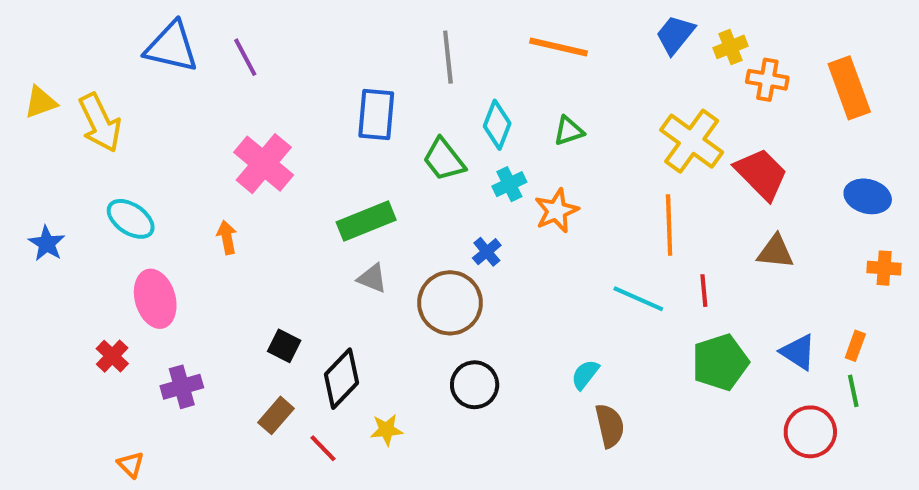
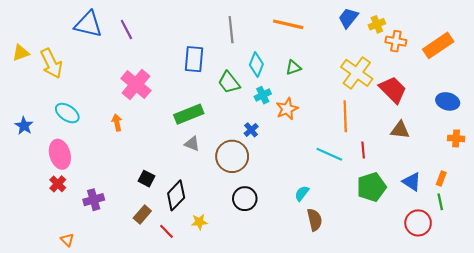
orange rectangle: (849, 88) -> (438, 45), turned 76
pink ellipse: (155, 299) -> (60, 154), moved

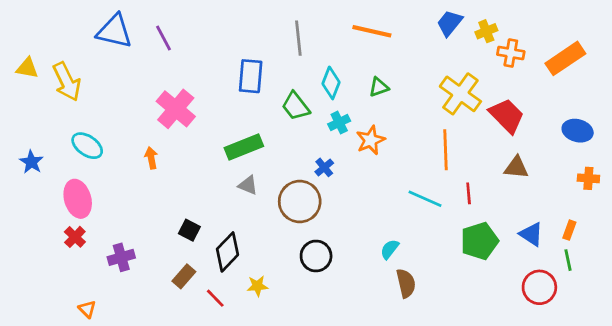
yellow triangle: (21, 53) -> (27, 68), turned 30

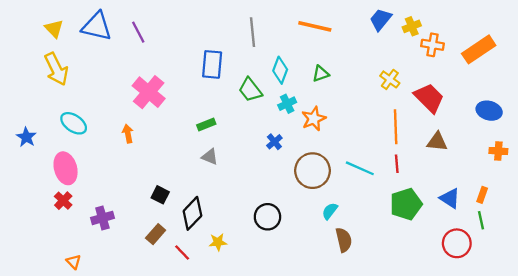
yellow triangle: (27, 68) -> (54, 29), moved, turned 36
yellow cross: (460, 94) -> (390, 79), size x0.6
green rectangle: (244, 147) -> (206, 124), size x0.6
orange line: (445, 150) -> (396, 127), moved
brown circle: (300, 201) -> (313, 171), moved

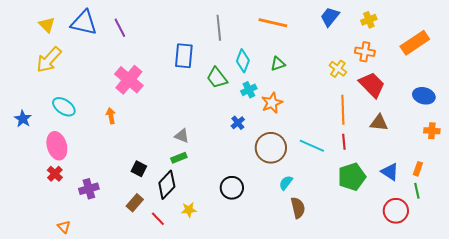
yellow cross: (412, 26) -> (369, 20), moved
orange cross: (433, 45) -> (365, 52), moved
yellow arrow: (56, 69) -> (49, 60), turned 68
green rectangle: (206, 124) -> (179, 158), moved

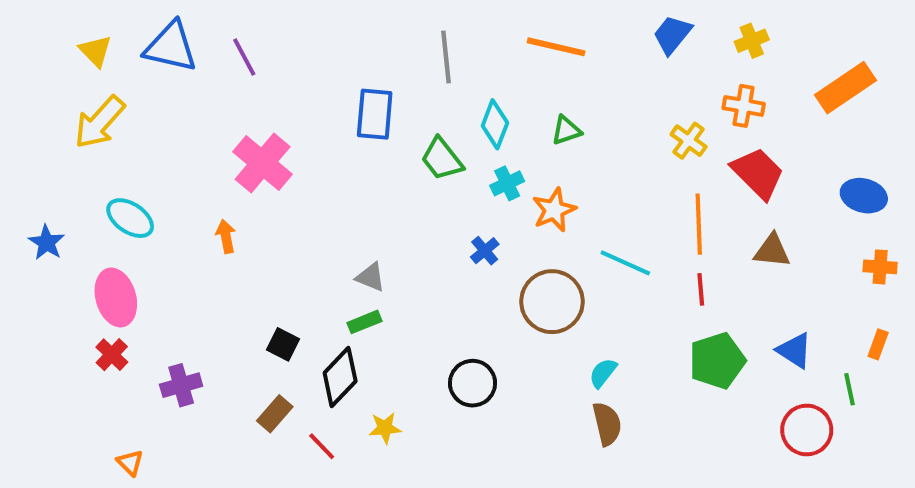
cyan line: (312, 146) -> (625, 263), moved
orange rectangle: (418, 169) -> (878, 344), moved
cyan semicircle: (286, 183) -> (603, 373), moved

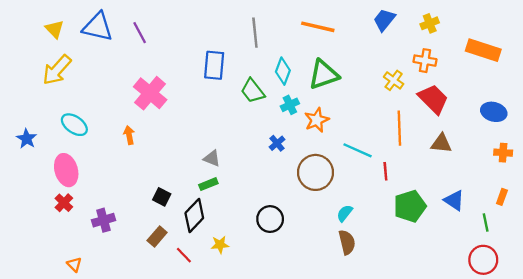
orange rectangle: (845, 88) -> (483, 50), turned 52
green triangle: (566, 130) -> (324, 75), size x1.8
red line: (701, 289) -> (385, 171), moved
red circle: (807, 430) -> (483, 260), moved

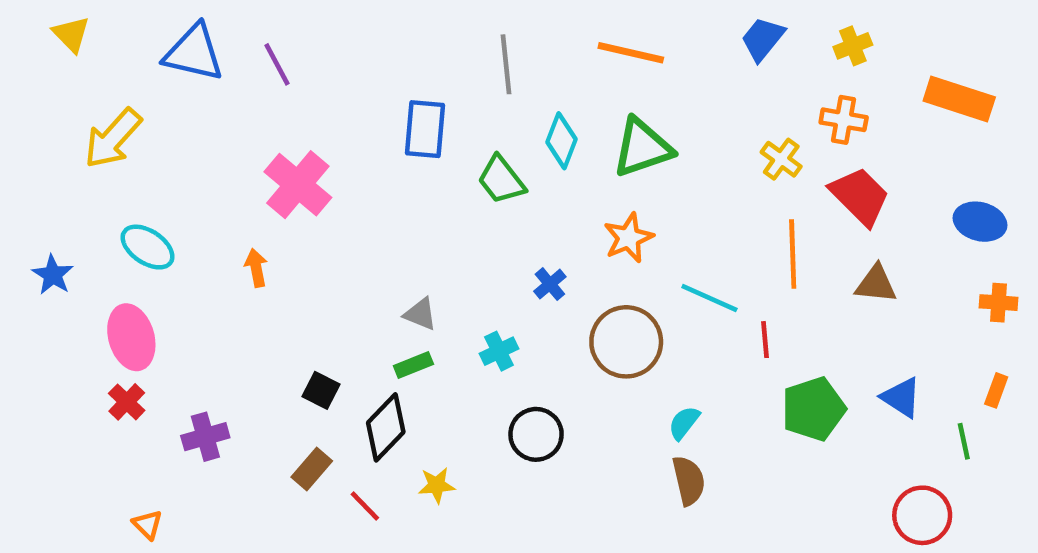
yellow triangle: (55, 29) -> (71, 34), moved
cyan cross: (290, 105) -> (499, 351), moved
red circle: (483, 260) -> (922, 515), moved

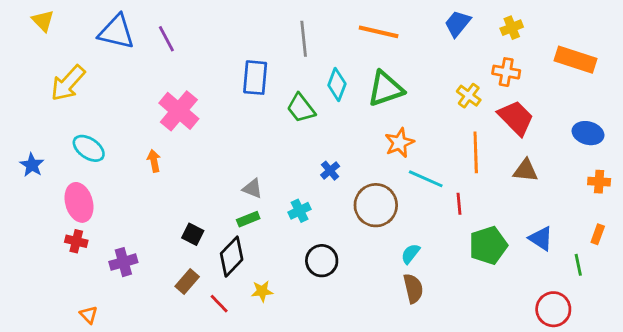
orange star: (629, 238) -> (399, 143), moved
red cross: (127, 402) -> (76, 241), turned -30

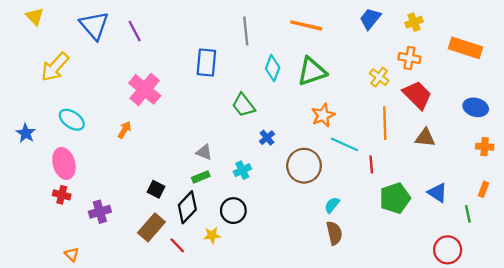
blue triangle: (116, 32) -> (94, 25), turned 36
green trapezoid: (301, 108) -> (243, 105), moved
orange arrow: (154, 161) -> (125, 130), turned 42
black circle: (322, 261) -> (233, 211), moved
brown rectangle: (187, 281) -> (151, 227), size x1.4

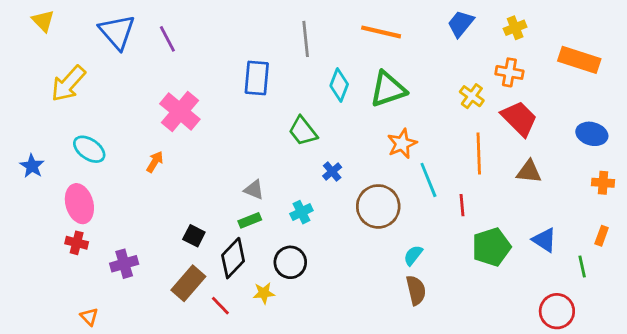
cyan line: (344, 144) -> (428, 180), turned 44

